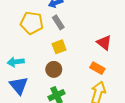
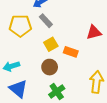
red triangle: (104, 43) -> (94, 32), turned -42
orange rectangle: (97, 68) -> (71, 52), moved

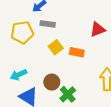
gray rectangle: (46, 21) -> (48, 24), turned -32
brown circle: (50, 67) -> (52, 82), moved

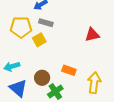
yellow square: (56, 47) -> (39, 40), moved
orange rectangle: (77, 52) -> (69, 70), moved

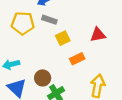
yellow square: (39, 40) -> (63, 38), moved
orange rectangle: (69, 70) -> (77, 59), moved, turned -48

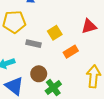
gray rectangle: (49, 20) -> (34, 44), moved

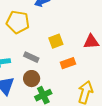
gray rectangle: (34, 44) -> (31, 57), moved

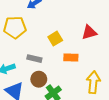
orange rectangle: (68, 63) -> (71, 57), turned 32

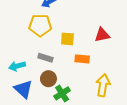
yellow pentagon: (15, 27) -> (40, 25), moved
yellow square: (55, 39) -> (67, 39), turned 32

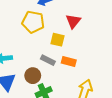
red triangle: (102, 35) -> (73, 21), moved, turned -49
gray rectangle: (45, 58) -> (48, 60), moved

